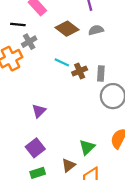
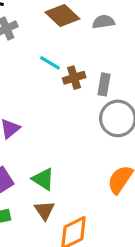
green triangle: (87, 147) -> (43, 179), moved, turned -49
brown triangle: (69, 165) -> (44, 210), turned -32

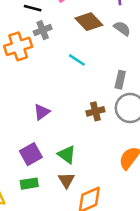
gray semicircle: (103, 22) -> (122, 28), turned 42
brown cross: (74, 78) -> (95, 111), moved

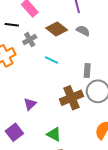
gray cross: (43, 30) -> (30, 40), moved
brown cross: (95, 111) -> (71, 98), size x1.6
purple square: (31, 154) -> (14, 132), moved

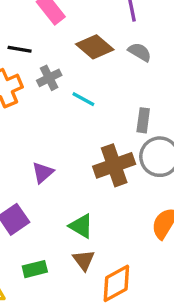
black line: (12, 25) -> (20, 49), moved
gray cross: (30, 40) -> (49, 78), moved

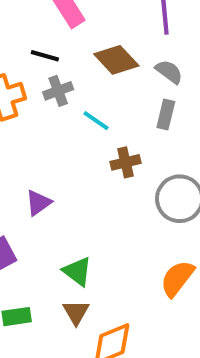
black line: (20, 49) -> (45, 56), moved
gray rectangle: (143, 120) -> (166, 114), moved
brown cross: (114, 165) -> (126, 162), moved, size x0.6

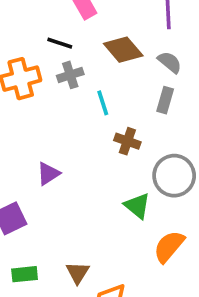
cyan line: (96, 121) -> (103, 103), turned 35
brown cross: (126, 162) -> (127, 141), turned 30
green triangle: (77, 271) -> (137, 206), moved

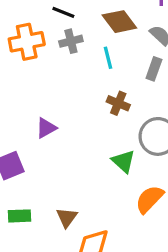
cyan line: (103, 103) -> (108, 58), moved

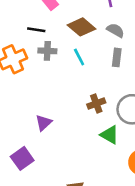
gray cross: (71, 41) -> (47, 51), turned 30
brown cross: (118, 103) -> (96, 103), moved, turned -30

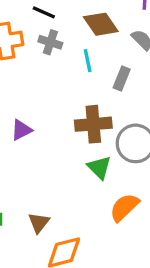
gray rectangle: (117, 57) -> (122, 78), moved
brown cross: (96, 103) -> (93, 124), size x1.5

